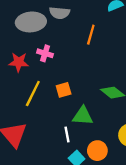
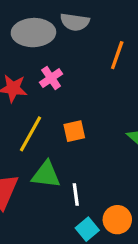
pink cross: (45, 53) -> (51, 78), turned 35
green triangle: (83, 116) -> (46, 175), moved

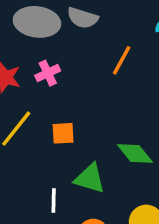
green triangle: (46, 175) -> (90, 178), moved

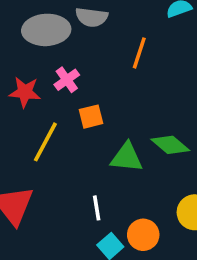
orange square: (63, 133) -> (91, 117), moved
green triangle: (90, 178) -> (127, 157), moved

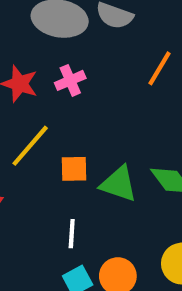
orange square: (91, 117) -> (74, 169), moved

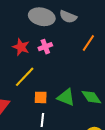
orange square: (74, 169) -> (41, 97), moved

